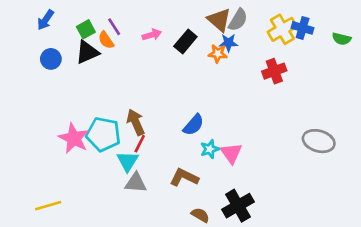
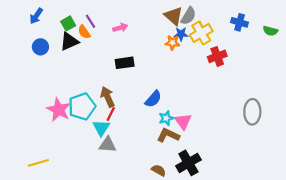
yellow cross: (282, 29) -> (201, 33), moved
black rectangle: (185, 41) -> (125, 63), moved, turned 42
cyan pentagon: (103, 134) -> (82, 106), turned -30
gray ellipse: (319, 141) -> (252, 112), turned 75
brown L-shape: (184, 177) -> (168, 135), moved

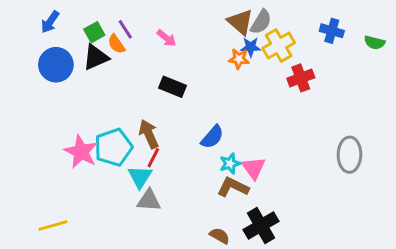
pink arrow: (120, 28) -> (167, 38), turned 56
blue circle: (40, 47) -> (56, 65), size x1.5
black rectangle: (125, 63) -> (172, 87), turned 30

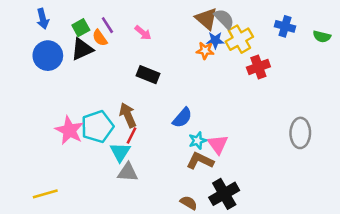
blue arrow: (50, 22) -> (43, 19), turned -48
gray semicircle: (261, 22) -> (224, 19), turned -75

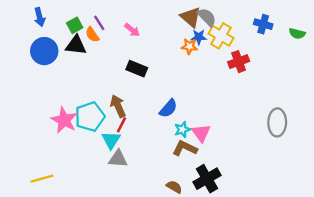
yellow cross: (239, 39) -> (221, 36), turned -30
black triangle: (82, 49) -> (76, 45), turned 30

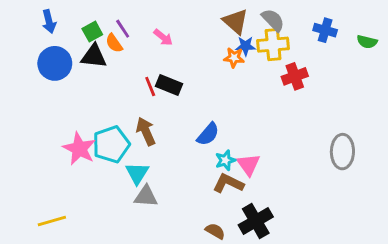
gray semicircle: (207, 17) -> (273, 20), moved
yellow cross: (221, 36) -> (273, 45), turned -35
red line: (122, 125) -> (150, 87), moved, turned -49

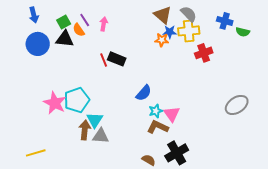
pink arrow: (163, 37) -> (104, 24), moved, turned -120
green semicircle: (367, 42) -> (243, 32), moved
brown arrow: (146, 131) -> (85, 130), moved, turned 30
gray ellipse: (342, 152) -> (237, 105), turned 55

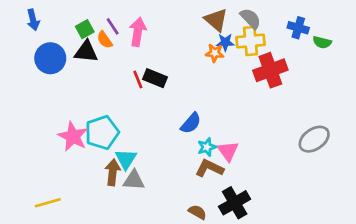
blue arrow: (34, 15) -> (33, 20), moved
pink arrow: (104, 24) -> (138, 32), size x1.5
red cross: (204, 53) -> (270, 70), size x1.4

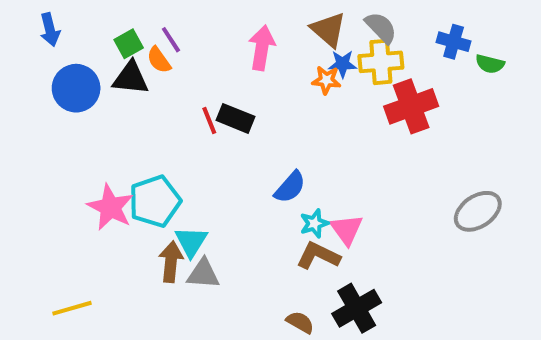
pink arrow: (138, 32) -> (262, 48), moved

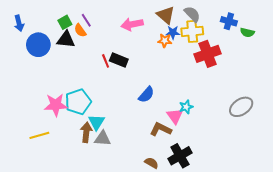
blue arrow: (50, 30) -> (19, 23), moved
pink arrow: (262, 48) -> (132, 24), turned -110
pink star: (110, 207) -> (56, 105), turned -30
cyan star: (314, 223) -> (186, 107), moved
yellow line: (72, 308) -> (39, 135), moved

